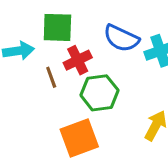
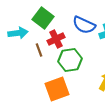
green square: (57, 27) -> (43, 18), turned 35

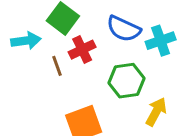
green hexagon: (70, 60) -> (127, 81), moved

